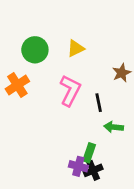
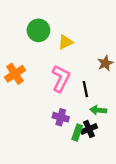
green circle: (35, 50) -> (38, 30), moved
purple cross: (78, 166) -> (61, 117), moved
black cross: (93, 170) -> (89, 129), moved

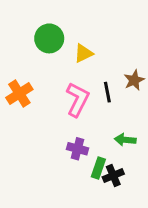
black line: (85, 89) -> (107, 92), moved
black cross: (89, 129) -> (113, 176), moved

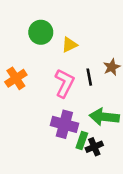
green arrow: (125, 140) -> (104, 117), size x1.6
purple cross: (78, 149) -> (64, 124), size x1.5

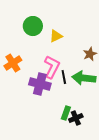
black line: (89, 77) -> (64, 77), moved
green arrow: (104, 117) -> (84, 78), moved
purple cross: (64, 124) -> (40, 84), moved

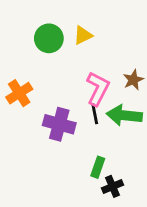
yellow triangle: (56, 36) -> (83, 35), moved
pink L-shape: (52, 67) -> (98, 89), moved
black cross: (76, 118) -> (113, 186), moved

